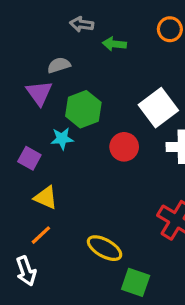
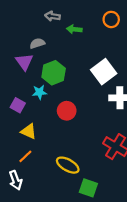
red circle: (124, 147) -> (67, 111), moved

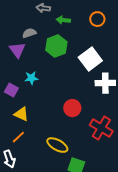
orange circle: (111, 19) -> (97, 19), moved
green hexagon: (54, 73) -> (56, 46), moved
red circle: (67, 111) -> (72, 108), moved

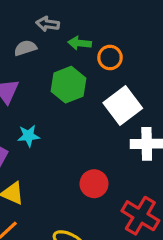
orange circle: (97, 19) -> (110, 58), moved
gray semicircle: (29, 33) -> (25, 48), moved

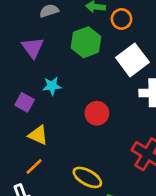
red circle: (94, 184) -> (97, 113), moved

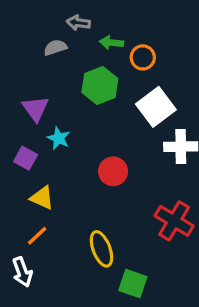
purple triangle: (33, 48) -> (35, 109), moved
cyan star: (52, 86) -> (59, 138), turned 30
yellow ellipse: (87, 177) -> (102, 249), turned 40

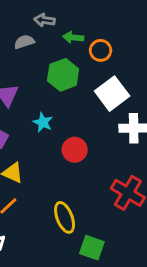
cyan star: (59, 138) -> (43, 122), moved

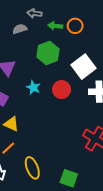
orange circle: (101, 50) -> (75, 26), moved
red circle: (75, 150) -> (62, 90), moved
yellow ellipse: (65, 217) -> (32, 168), moved

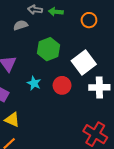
green arrow: (55, 26) -> (56, 12), moved
orange circle: (75, 26) -> (89, 20), moved

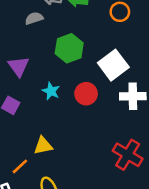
yellow triangle: (12, 120) -> (43, 146), moved, turned -35

